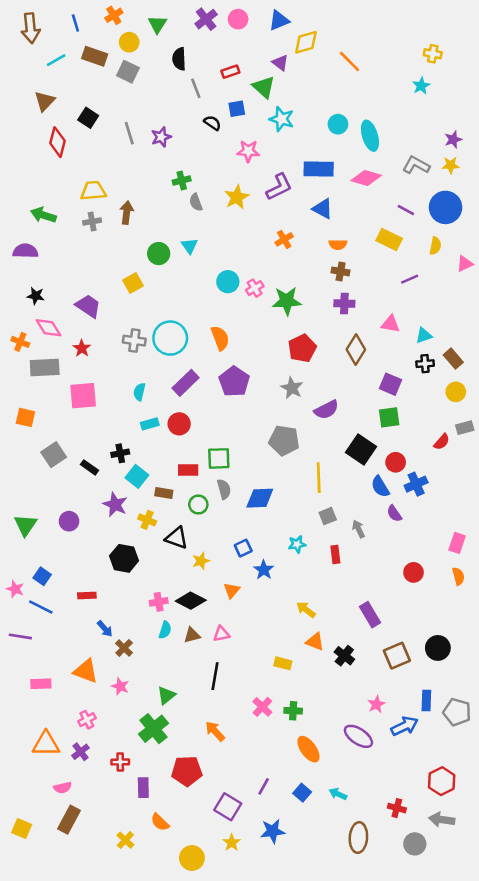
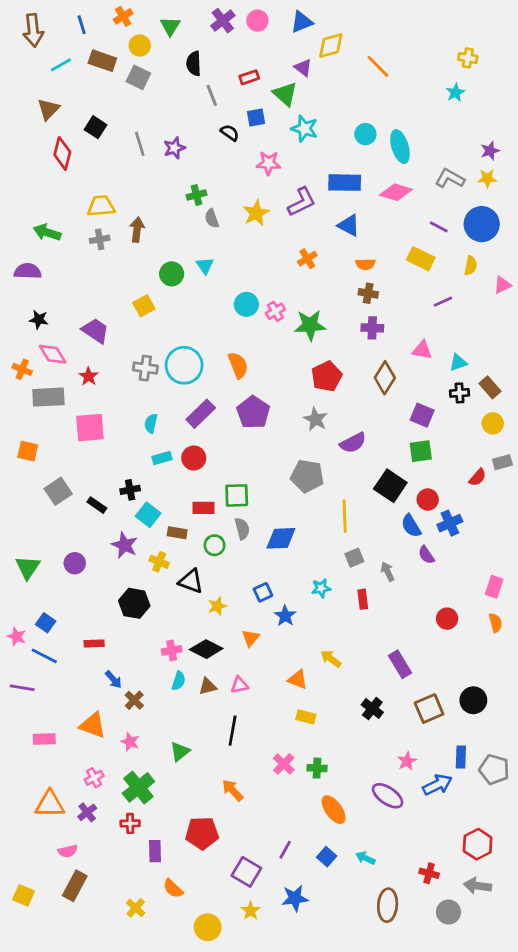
orange triangle: (315, 642) -> (298, 679), moved
green cross: (154, 729) -> (138, 787), moved

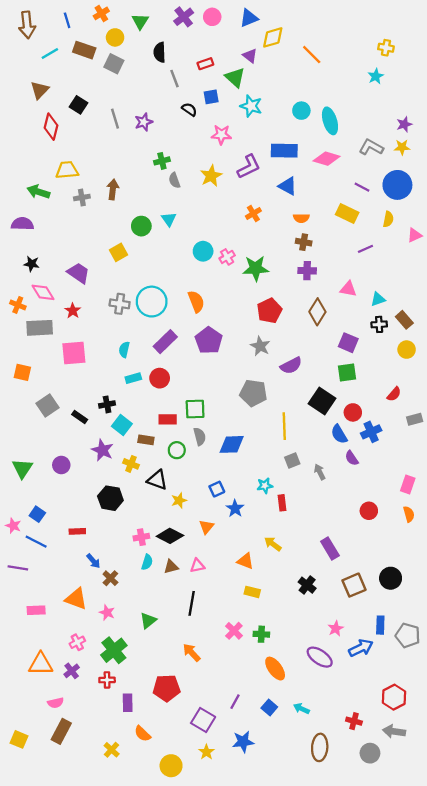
yellow trapezoid: (101, 206) -> (67, 170), moved
gray rectangle: (502, 462) -> (415, 419), moved
red rectangle: (363, 599) -> (282, 503), moved

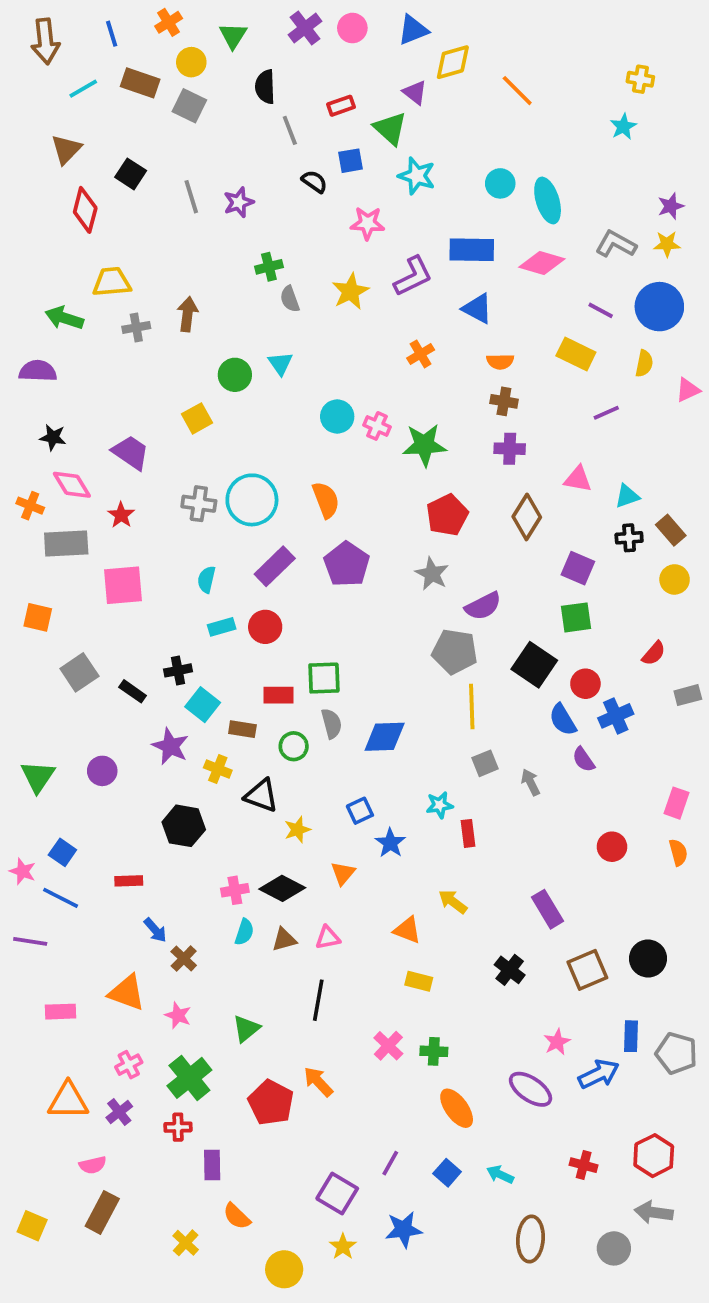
pink cross: (227, 257) -> (377, 426), turned -35
gray pentagon: (253, 393) -> (455, 652), moved
red pentagon: (166, 688) -> (271, 1103), moved, turned 30
red cross: (354, 721) -> (584, 1165), moved

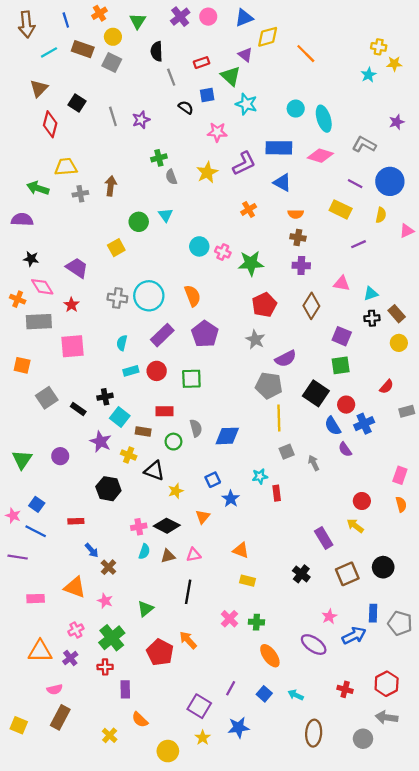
yellow star: (667, 244) -> (394, 64), moved
green square: (324, 678) -> (191, 379), moved
yellow arrow: (453, 902) -> (355, 526), moved

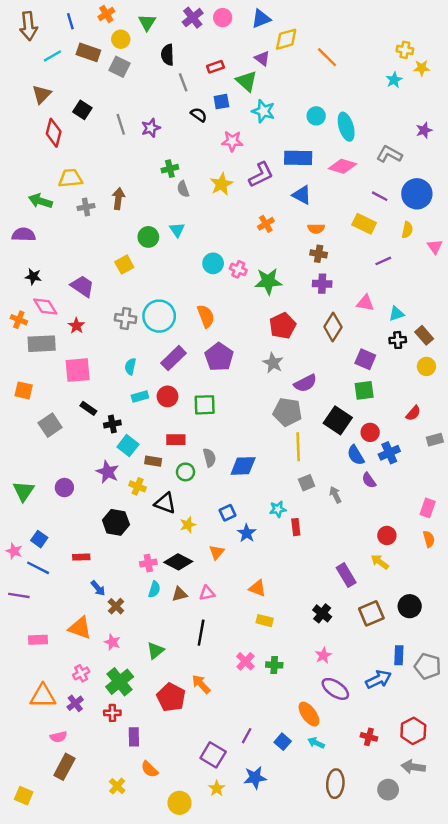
pink triangle: (407, 231) -> (435, 247), turned -40
black rectangle: (78, 409) -> (88, 408), moved
pink star: (329, 616) -> (323, 655), moved
orange ellipse: (270, 656) -> (309, 714), moved
yellow square: (19, 725) -> (24, 796), moved

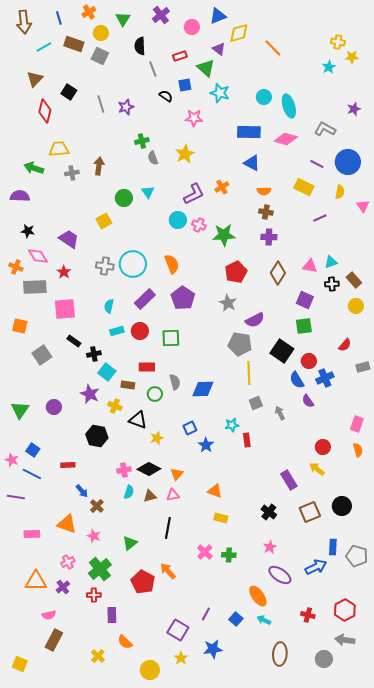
pink circle: (223, 18) -> (192, 27), moved
purple L-shape: (261, 175) -> (194, 194), moved
pink triangle: (365, 303) -> (310, 266), moved
orange triangle: (217, 552) -> (177, 474), moved

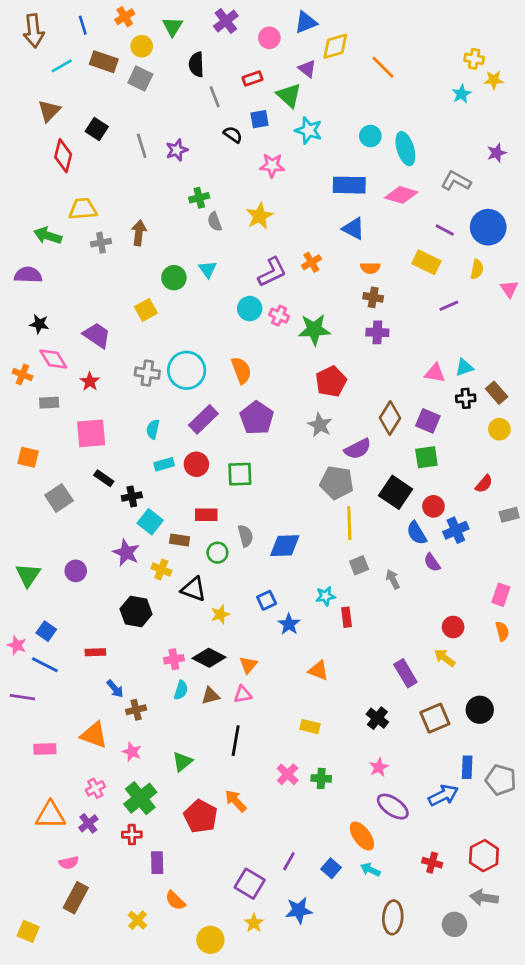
brown diamond: (278, 273) -> (390, 418), moved
gray rectangle: (35, 287) -> (49, 403), size x0.6
orange triangle: (215, 491) -> (318, 670), moved
brown cross: (97, 506) -> (136, 710), turned 32

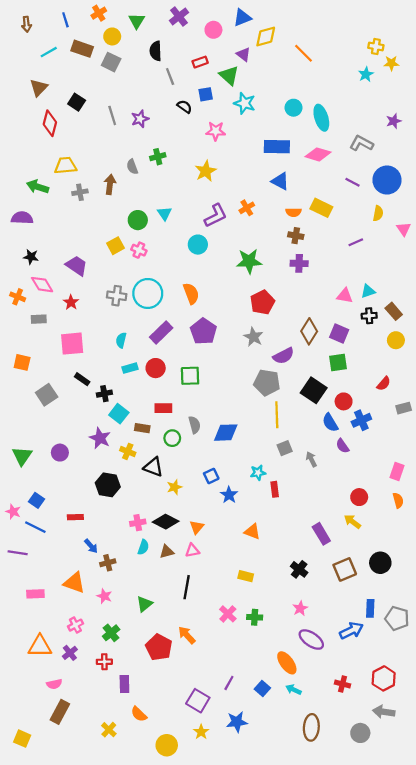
brown arrow: (34, 31) -> (27, 24), size x0.6
gray semicircle: (215, 222) -> (132, 167), moved
yellow rectangle: (426, 262) -> (321, 208), moved
pink cross: (279, 316) -> (139, 250), moved
green cross: (140, 798) -> (111, 633), size x0.7

